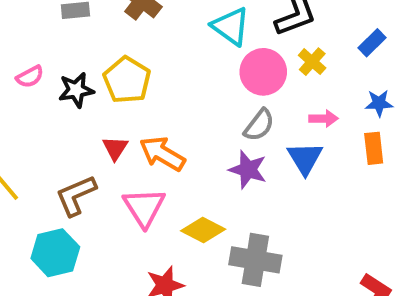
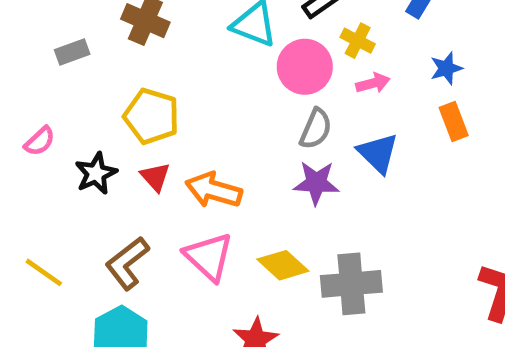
black star: (76, 90) -> (96, 173), moved
pink arrow: (323, 119) -> (373, 83), moved
red triangle: (115, 148) -> (155, 177), moved
yellow diamond: (203, 230) -> (283, 265), turned 30

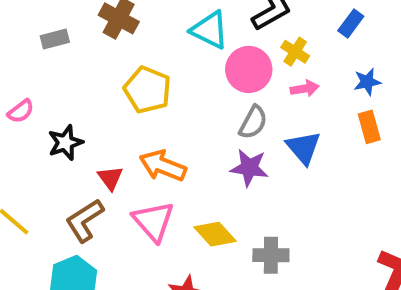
yellow pentagon: (152, 116) -> (147, 90), moved
red triangle: (155, 177) -> (110, 178), moved
gray cross: (351, 284) -> (271, 255), size x0.7

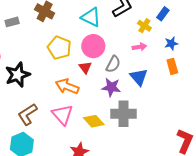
yellow cross: (295, 52) -> (144, 26), moved
pink circle: (249, 69) -> (93, 46), moved
black star: (65, 143) -> (18, 75), size x1.4
red triangle: (110, 178) -> (85, 68), moved
gray cross: (271, 255) -> (124, 114), moved, size x1.4

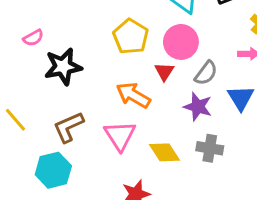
gray cross: (124, 114) -> (210, 148), size x0.7

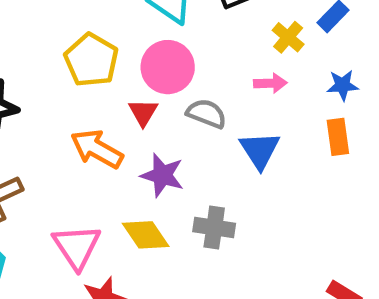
gray semicircle: (206, 73) -> (206, 114), turned -105
purple star: (198, 107) -> (162, 175), moved
pink triangle: (120, 136) -> (77, 247), moved

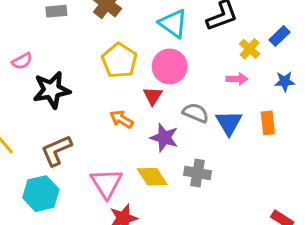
gray semicircle: (206, 114) -> (196, 113), moved
orange rectangle: (338, 137) -> (268, 123), moved
orange arrow: (97, 149) -> (122, 119), size x0.7

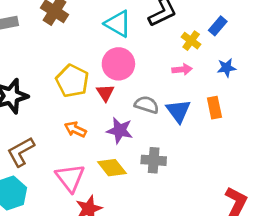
yellow pentagon: (119, 61) -> (72, 81), moved
orange arrow: (122, 119) -> (75, 129), moved

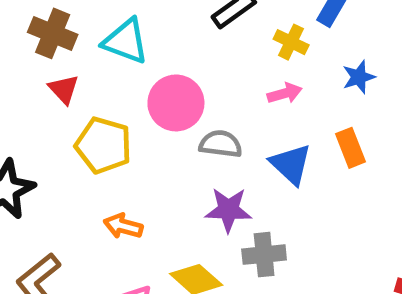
cyan triangle: (118, 24) -> (126, 41), moved
red triangle: (105, 93) -> (64, 89), moved
gray semicircle: (147, 105) -> (221, 144), moved
purple star: (120, 130) -> (228, 210), moved

